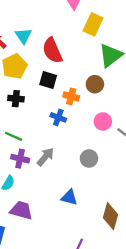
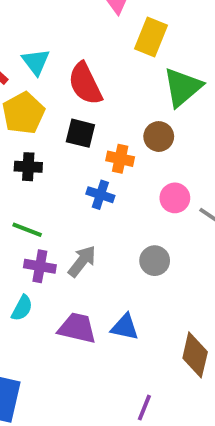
purple trapezoid: (21, 210) -> (77, 328), moved

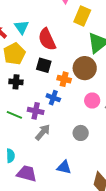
brown circle: (159, 137) -> (85, 68), size x1.5
purple cross: (40, 266) -> (36, 111), moved
cyan semicircle: (22, 308) -> (10, 156), turned -32
purple trapezoid: (77, 328) -> (27, 173), moved

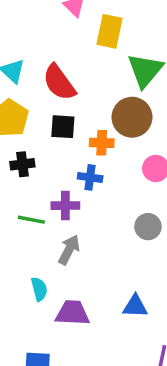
gray arrow: (43, 132) -> (69, 250), moved
blue triangle: (64, 167) -> (135, 306), moved

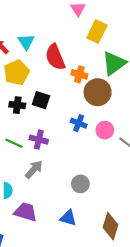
black square: (63, 127) -> (41, 100), moved
orange cross: (102, 143) -> (79, 74), moved
blue cross: (90, 177) -> (79, 123), moved
gray circle: (148, 227) -> (80, 184), moved

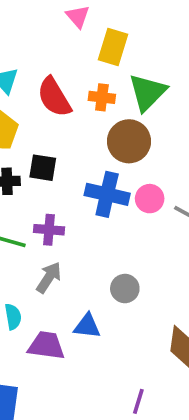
orange cross: (79, 74) -> (102, 97), moved
blue cross: (79, 123) -> (107, 194), size x1.6
blue triangle: (68, 218) -> (87, 326), moved

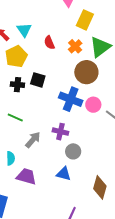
red semicircle: (54, 97) -> (49, 43), size x0.6
orange cross: (102, 97) -> (75, 46), turned 32
purple cross: (49, 230) -> (60, 132), moved
blue triangle: (87, 326) -> (64, 174), moved

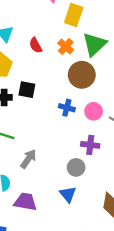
blue cross: (71, 99) -> (67, 108), size x0.6
purple cross: (60, 132) -> (90, 145), moved
blue triangle: (64, 174) -> (68, 194), turned 42

